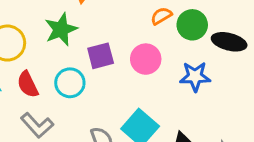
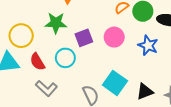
green star: (61, 29) -> (56, 23), turned 30
blue star: (195, 76) -> (148, 45), turned 30

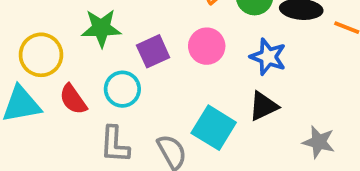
gray L-shape: (46, 88) -> (115, 144), moved, turned 55
black triangle: (145, 92) -> (263, 106), moved

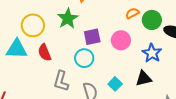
green star: (101, 28) -> (68, 18), turned 30
cyan circle: (122, 89) -> (84, 58), moved
cyan square: (214, 128) -> (115, 84), size x0.6

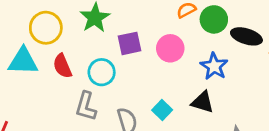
cyan circle: (84, 58) -> (102, 72), moved
black triangle: (144, 78) -> (203, 102), turned 30

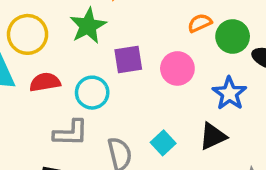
red semicircle: (62, 66) -> (45, 82), turned 100
black triangle: (203, 102) -> (213, 136), turned -45
gray L-shape: (86, 106) -> (71, 133), turned -108

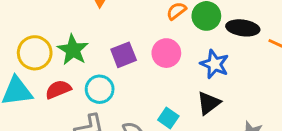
green star: (88, 26) -> (73, 50), moved

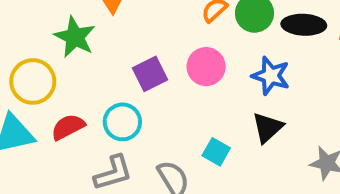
green star: (73, 50) -> (75, 37), moved

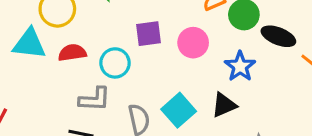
cyan square: (216, 152) -> (179, 110), size x1.5

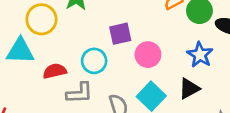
pink circle: (193, 43) -> (148, 55), moved
red semicircle: (72, 53) -> (55, 71), moved

